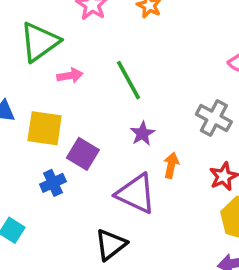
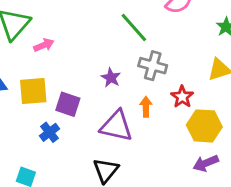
green line: (129, 80) -> (134, 27), moved
gray cross: (214, 118) -> (153, 66), moved
orange arrow: (171, 165) -> (146, 107), moved

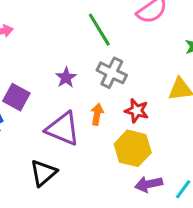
red star: (182, 97) -> (137, 111), turned -30
yellow hexagon: (204, 126) -> (133, 148), moved

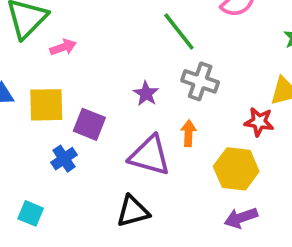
red star: (137, 111) -> (259, 122), moved
black triangle: (43, 173) -> (133, 211), turned 32
purple arrow: (149, 184) -> (241, 218), moved

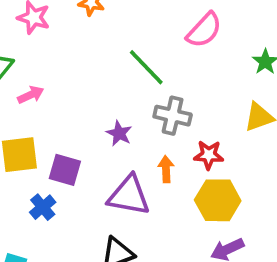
red star: (259, 122) -> (209, 155), moved

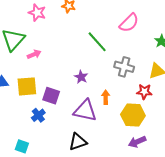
gray cross: (173, 116) -> (124, 67), moved
red star: (209, 155) -> (144, 92), moved

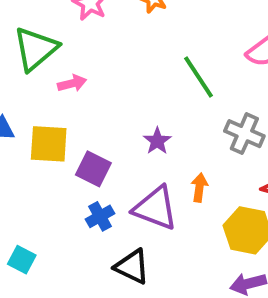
blue cross: (38, 115) -> (100, 216), moved
black triangle: (78, 142) -> (132, 267), turned 36

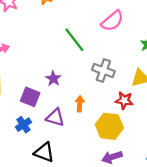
purple square: (93, 169) -> (30, 97), moved
purple triangle: (155, 208) -> (55, 117), size x0.7

